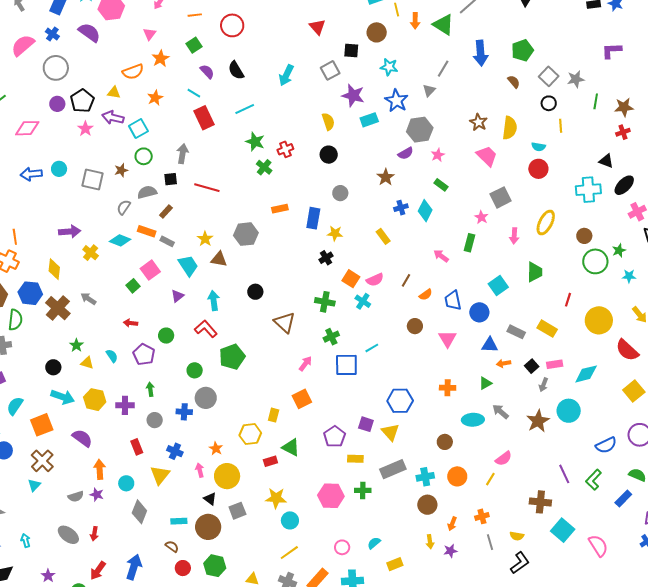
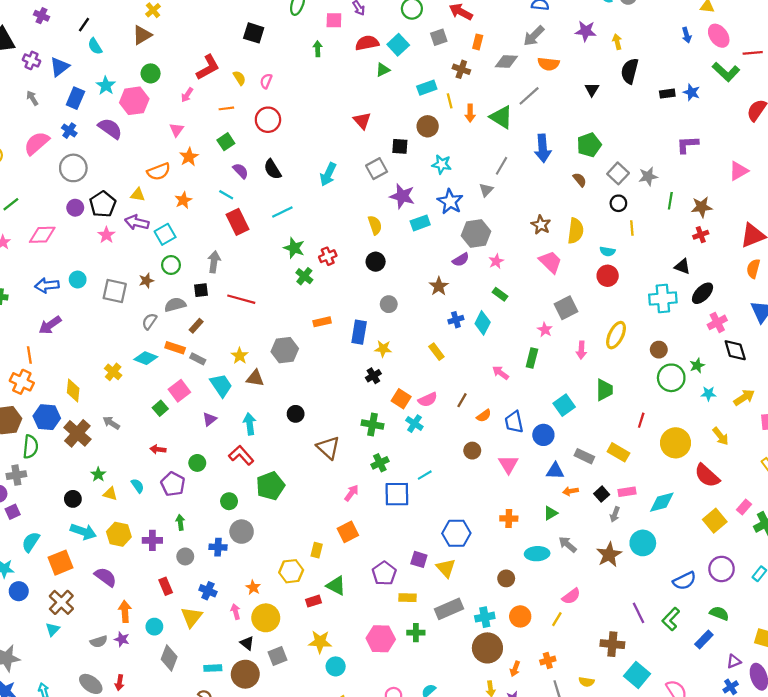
purple arrow: (70, 231) -> (50, 325), moved, turned 150
brown circle: (427, 505) -> (487, 648), size x1.4

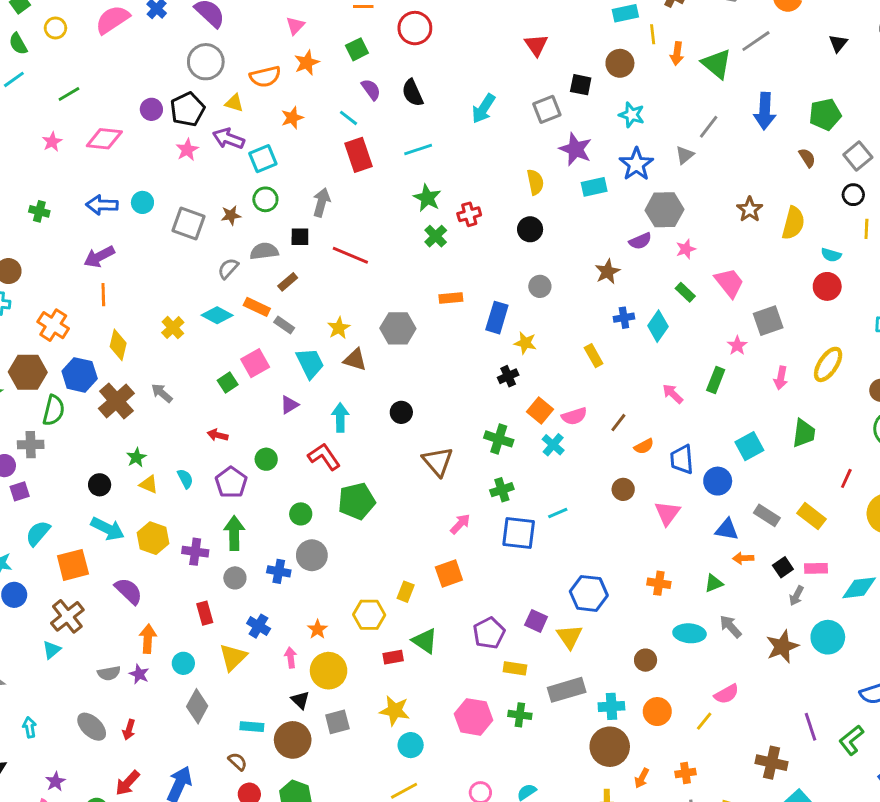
gray circle: (73, 168) -> (206, 62), moved
pink trapezoid: (550, 262) -> (729, 283), moved
orange line: (29, 355) -> (103, 295), moved
green arrow: (180, 522) -> (234, 533), size x1.6

